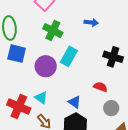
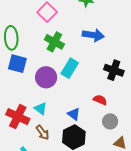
blue arrow: (91, 22) -> (93, 35), size x1.5

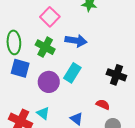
blue arrow: (93, 35) -> (76, 41), moved
green cross: (54, 42) -> (45, 47), moved

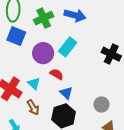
green cross: (45, 47) -> (44, 18), turned 30
red semicircle: (103, 104) -> (57, 74), moved

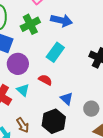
purple circle: (43, 53) -> (18, 64), moved
blue triangle: (66, 93) -> (67, 99), moved
brown arrow: (33, 108) -> (23, 125), moved

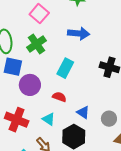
blue arrow: (61, 20) -> (79, 33), moved
cyan triangle: (23, 90) -> (49, 119), moved

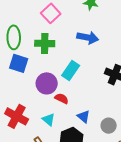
green cross: (37, 44) -> (45, 43), turned 30
purple circle: (30, 85) -> (47, 83), moved

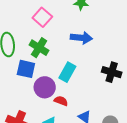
green cross: (45, 43) -> (39, 48), turned 36
blue square: (19, 63) -> (26, 69), moved

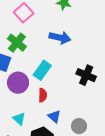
red semicircle: (61, 101) -> (43, 95), moved, turned 64

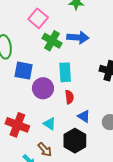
green cross: (17, 43) -> (52, 41), moved
cyan rectangle: (42, 70) -> (65, 72), turned -30

